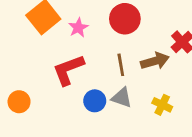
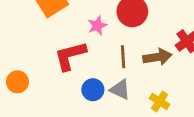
pink star: (78, 28) -> (97, 26), moved

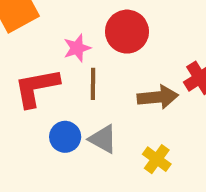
brown line: (123, 57) -> (93, 84), moved

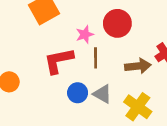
yellow cross: (157, 159) -> (138, 107), size x1.5

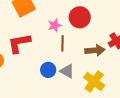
red L-shape: (59, 61) -> (19, 43), moved

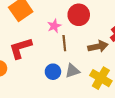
gray triangle: (67, 71) -> (72, 71), turned -42

